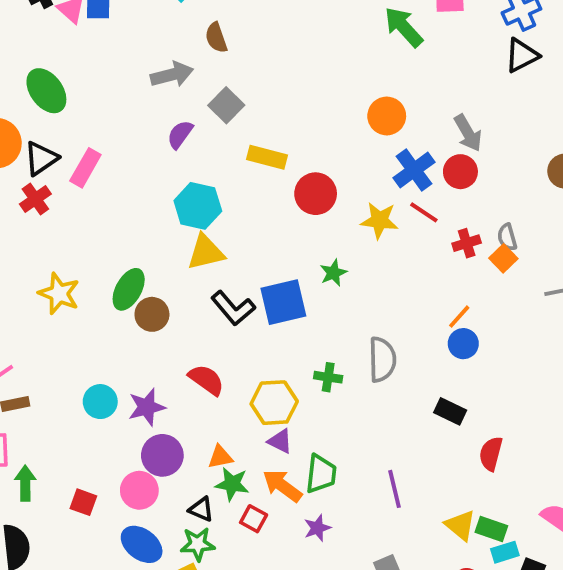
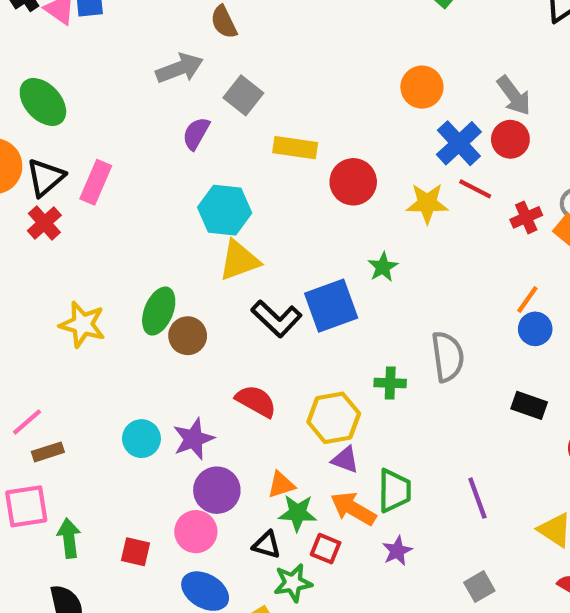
green star: (198, 544) -> (293, 583), moved

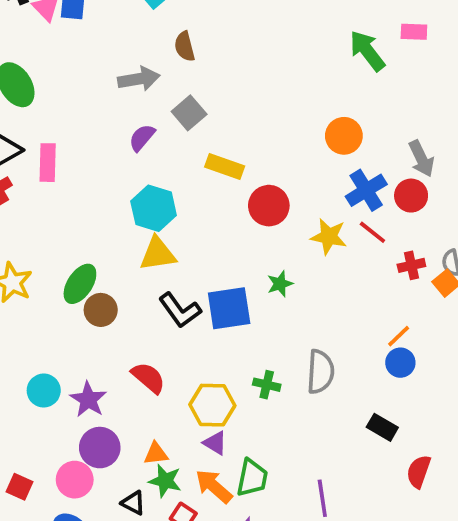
pink rectangle: (96, 182) -> (48, 163), turned -33
purple star: (193, 439) -> (88, 400), turned -30

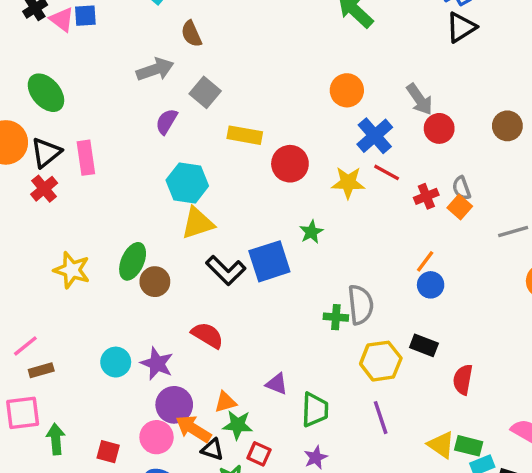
red circle: (411, 196) -> (439, 128), moved
green cross: (267, 385) -> (336, 317), moved
yellow hexagon: (212, 405) -> (381, 361), moved
orange arrow: (214, 486) -> (193, 429), moved

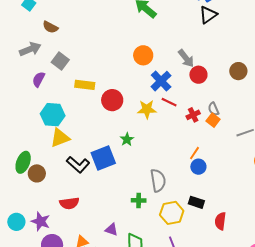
brown semicircle: (191, 34) -> (50, 27), turned -35
green cross: (336, 317) -> (139, 200), moved
red semicircle: (207, 335) -> (69, 203), turned 144

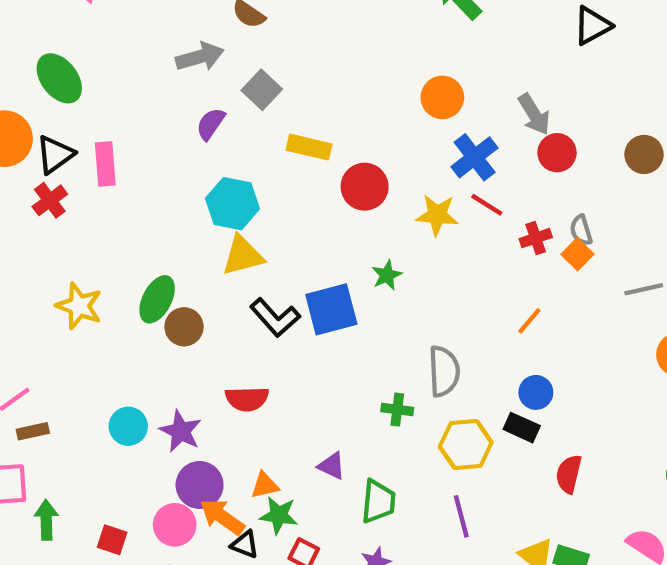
blue circle: (198, 167) -> (536, 392), moved

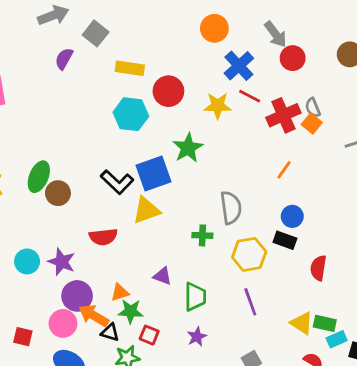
cyan hexagon: (233, 204) -> (131, 114), moved
red cross: (536, 238) -> (283, 115), size x1.6
yellow triangle: (243, 255) -> (146, 210), moved
green star: (387, 275) -> (188, 148), size x1.5

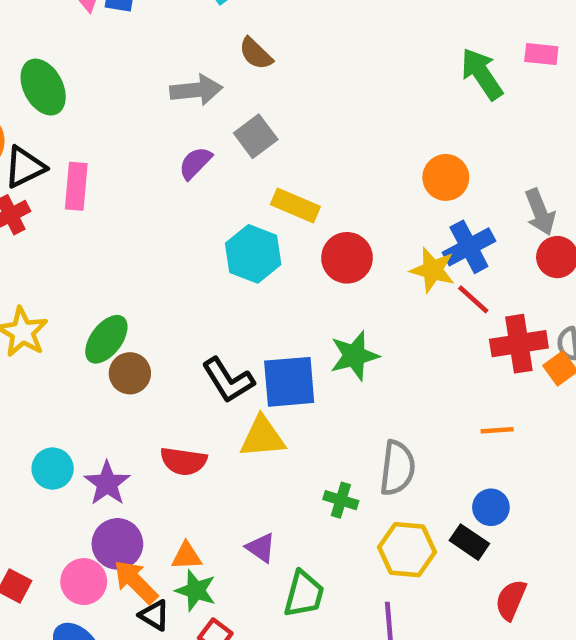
yellow star: (218, 106) -> (433, 270), moved
cyan hexagon: (131, 114) -> (253, 254), moved
orange line: (284, 170) -> (497, 430), turned 36

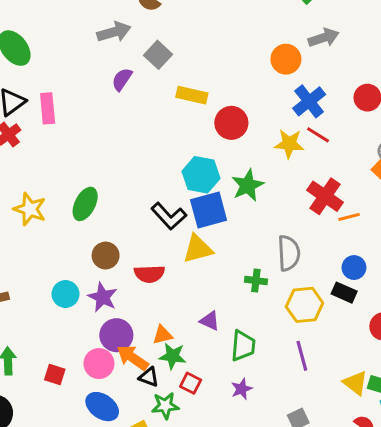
gray arrow: (540, 212) -> (324, 38), moved, turned -76
cyan hexagon: (253, 254) -> (201, 175), moved
yellow star: (433, 270) -> (289, 144), moved
red cross: (519, 344) -> (325, 196), moved, turned -36
brown circle: (130, 373) -> (106, 256), moved

